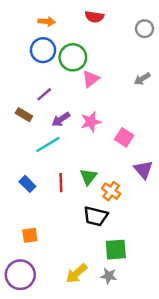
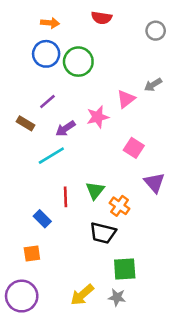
pink triangle: (91, 79) -> (126, 99), moved
pink star: (91, 122) -> (98, 117), moved
blue rectangle: (27, 184) -> (42, 219), moved

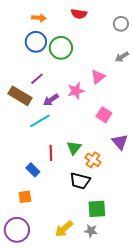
gray arrow: (153, 85) -> (122, 57), moved
brown rectangle: (26, 123) -> (20, 96), size x1.6

